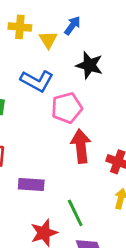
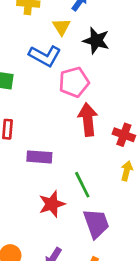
yellow triangle: (48, 40) -> (62, 27), moved

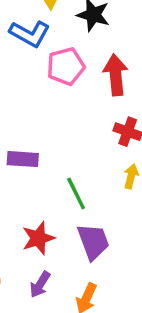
red arrow: (88, 120) -> (116, 75), moved
red star: (52, 204) -> (38, 238), moved

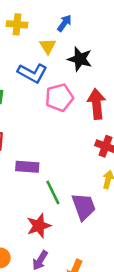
green line: (76, 193) -> (53, 192), moved
purple trapezoid: (93, 242) -> (84, 207), moved

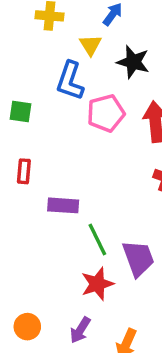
blue L-shape: (32, 73) -> (70, 81), turned 80
red star: (39, 226) -> (97, 284), moved

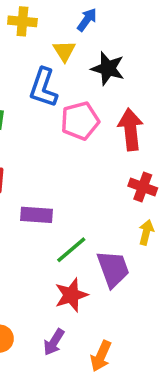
green line: (97, 240) -> (71, 250), turned 76

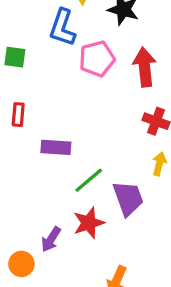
purple arrow: (54, 342) -> (51, 239), moved

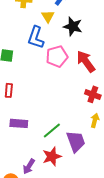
red arrow: (145, 67) -> (86, 61), turned -30
purple rectangle: (56, 147) -> (19, 123), moved

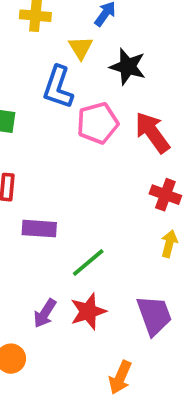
purple rectangle: (19, 123) -> (39, 229), moved
purple trapezoid: (76, 141) -> (154, 315), moved
purple arrow: (29, 166) -> (45, 313), moved

